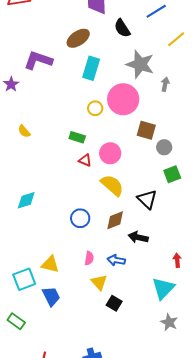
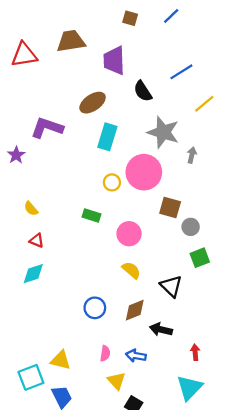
red triangle: (85, 160) -> (37, 241), moved
yellow semicircle: (112, 185) -> (131, 270), size x0.7
cyan diamond: (26, 200) -> (33, 274), moved
red arrow: (177, 260) -> (195, 352), moved

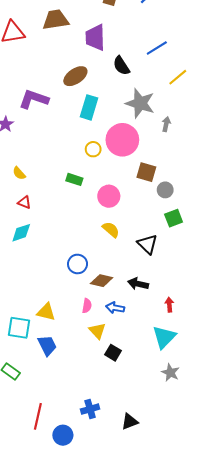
brown diamond: (135, 310) -> (102, 281), moved, turned 35
cyan square: (31, 377) -> (19, 328), turned 30

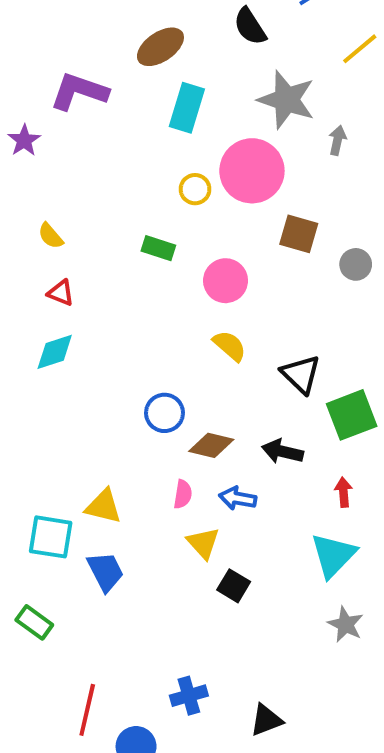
gray circle: (165, 190) -> (356, 264), moved
green square: (174, 218) -> (352, 415), moved, size x1.4

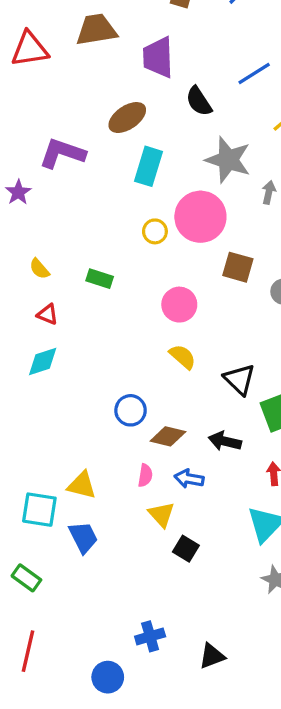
green rectangle: (158, 248) -> (100, 279), moved
red line: (87, 710) -> (28, 651), moved

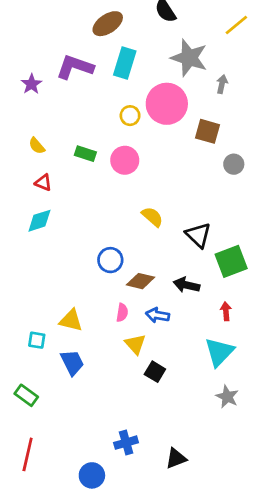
purple L-shape: (62, 153) -> (75, 67), moved
purple star: (18, 192) -> (32, 84), moved
brown square: (238, 267) -> (207, 131), moved
pink circle: (179, 305) -> (125, 160), moved
cyan square: (39, 510) -> (37, 340), size x0.6

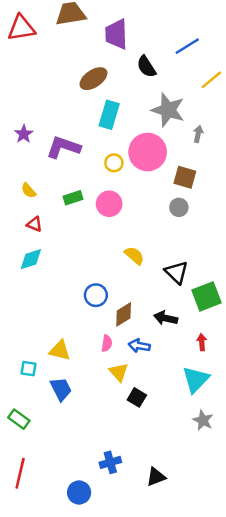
purple L-shape: (75, 67) -> (63, 147), moved
green rectangle: (85, 154) -> (73, 198), turned -36
gray circle: (234, 164) -> (179, 207), moved
brown diamond: (141, 281) -> (124, 314), turned -45

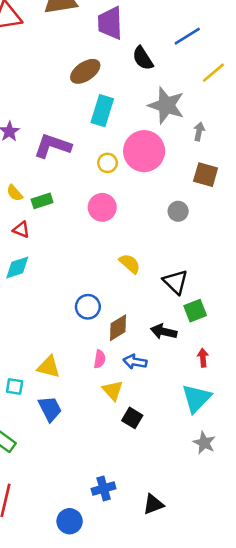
brown square: (185, 177) -> (206, 175), moved
green rectangle: (73, 198) -> (42, 201), moved
green square: (207, 296) -> (195, 311), moved, size x0.7

